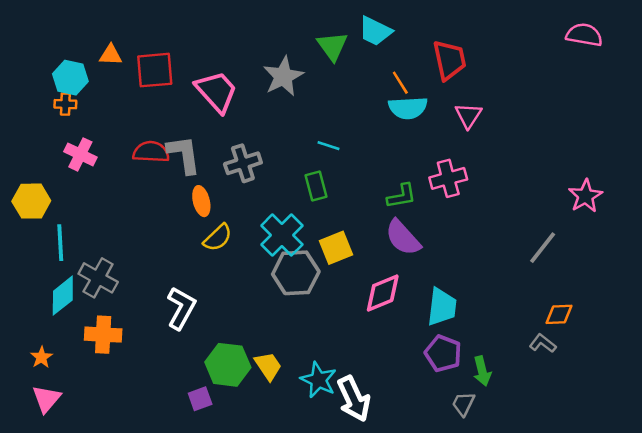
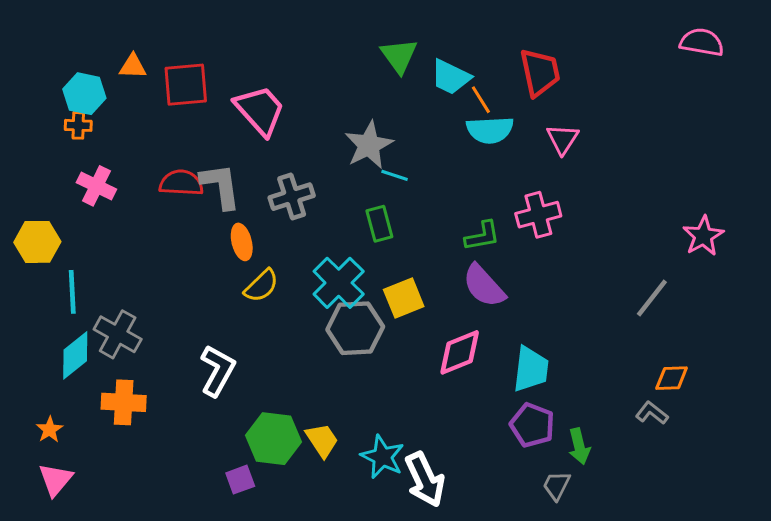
cyan trapezoid: (375, 31) -> (451, 77), moved
gray star: (283, 76) -> (369, 145), moved

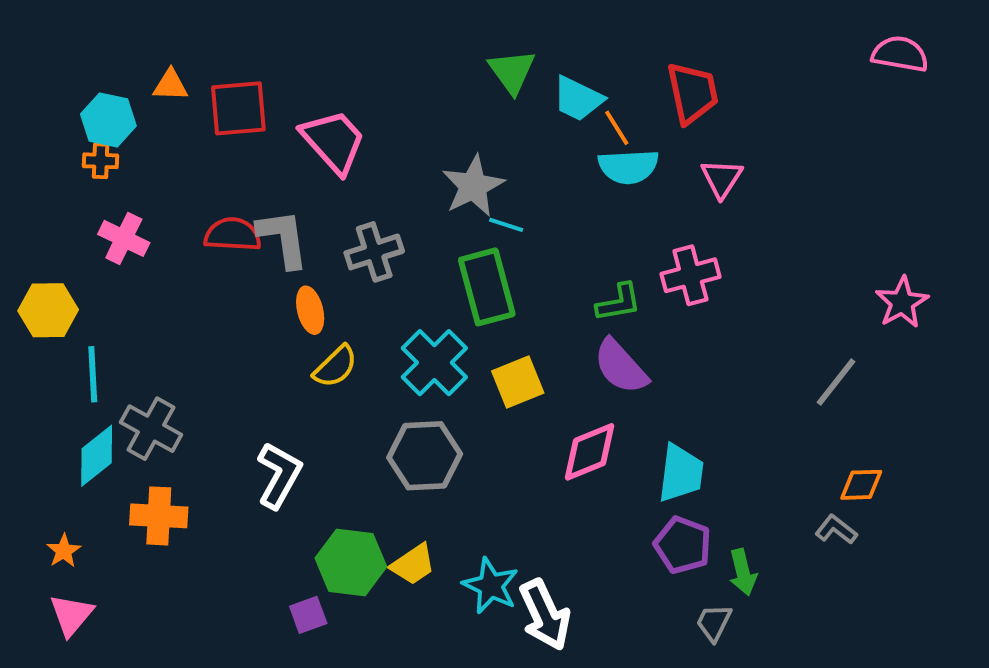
green rectangle: (379, 224) -> (487, 287), size x1.6
gray hexagon: (355, 328) -> (425, 456), moved
yellow trapezoid: (322, 440) -> (413, 564), turned 90

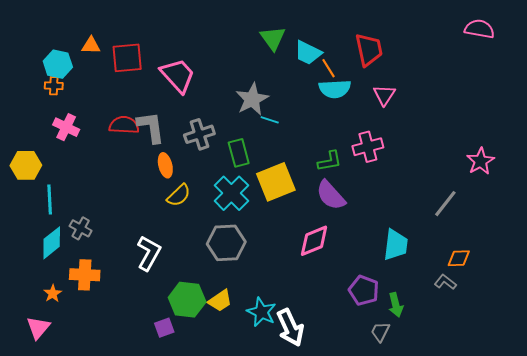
green rectangle: (487, 287) -> (239, 153), moved, size x0.7
yellow square: (518, 382) -> (276, 182), moved, size x1.4
gray cross: (151, 429) -> (81, 228), size x0.7
cyan trapezoid: (681, 473) -> (396, 245), moved
orange star: (64, 551) -> (53, 293), moved

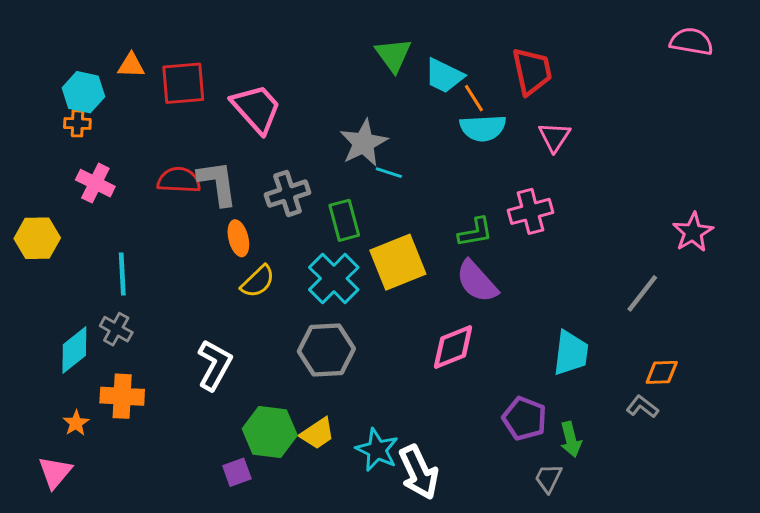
cyan line: (50, 199) -> (122, 274), moved

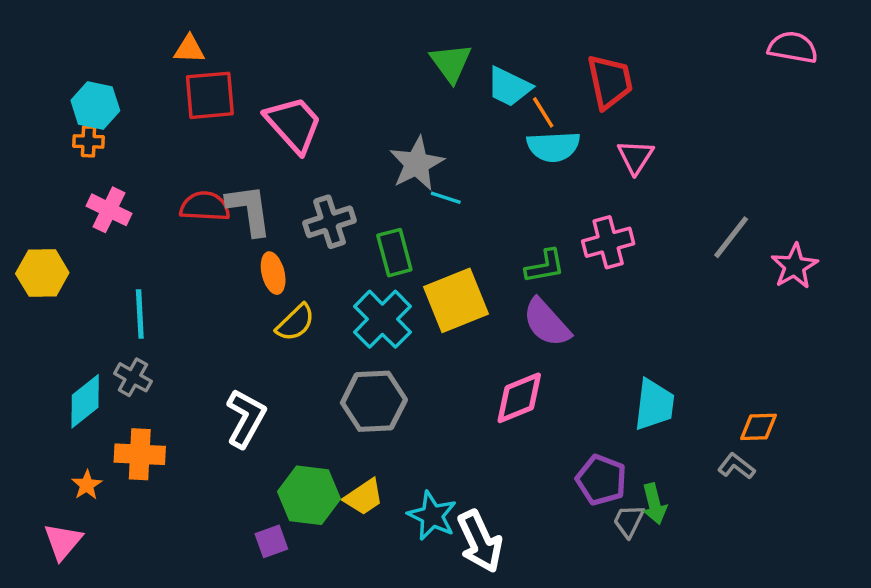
orange triangle: (131, 65) -> (189, 49), moved
gray line: (642, 293) -> (731, 237), moved
gray trapezoid: (548, 478) -> (629, 521), moved

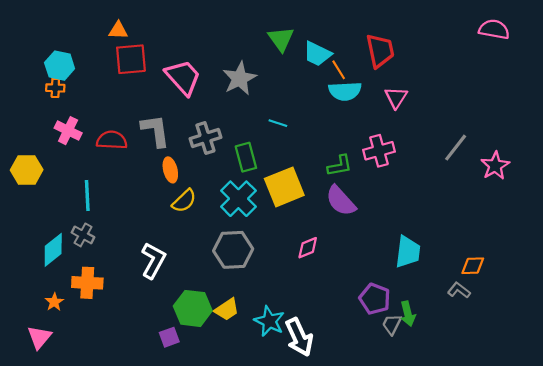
gray star: (417, 164) -> (240, 78), moved
red semicircle: (205, 206) -> (112, 140), moved
pink diamond: (519, 398) -> (308, 248), moved, size x0.7

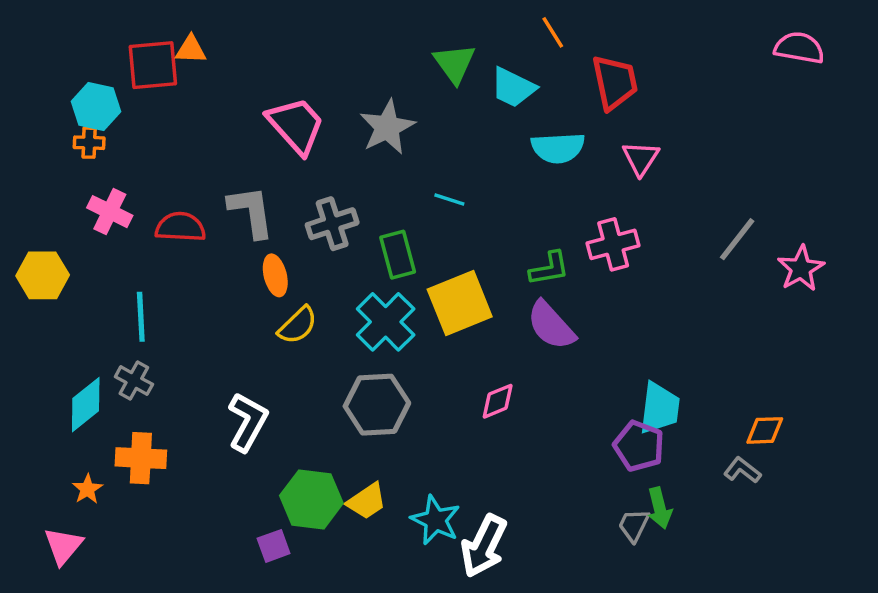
red square: (131, 59) -> (153, 65), moved
orange line: (339, 70) -> (553, 32), moved
purple pentagon: (375, 299) -> (639, 446), moved
white arrow: (299, 337) -> (484, 546), turned 51

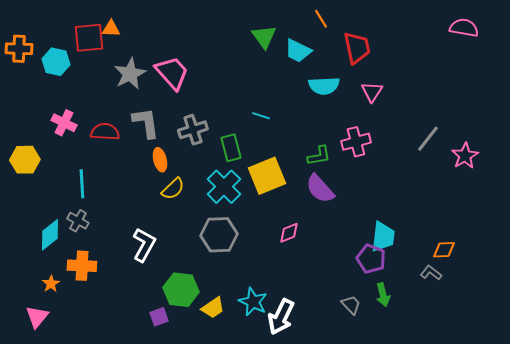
gray star: (387, 127) -> (130, 74), moved
orange cross: (89, 143) -> (19, 49), moved, size x1.5
yellow trapezoid: (367, 501) -> (213, 308), moved
gray trapezoid: (634, 525) -> (351, 305), moved, turned 110

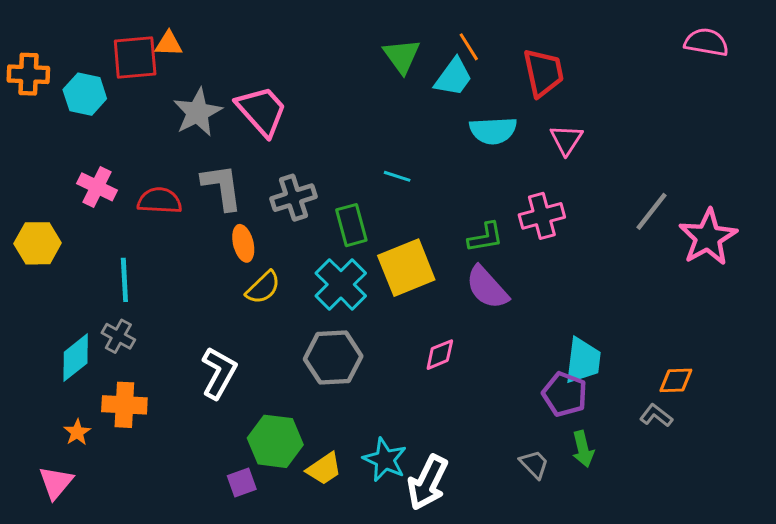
orange line: (321, 19) -> (469, 47), moved
cyan trapezoid: (298, 51) -> (453, 77), turned -80
pink star: (465, 156) -> (708, 237), size x1.4

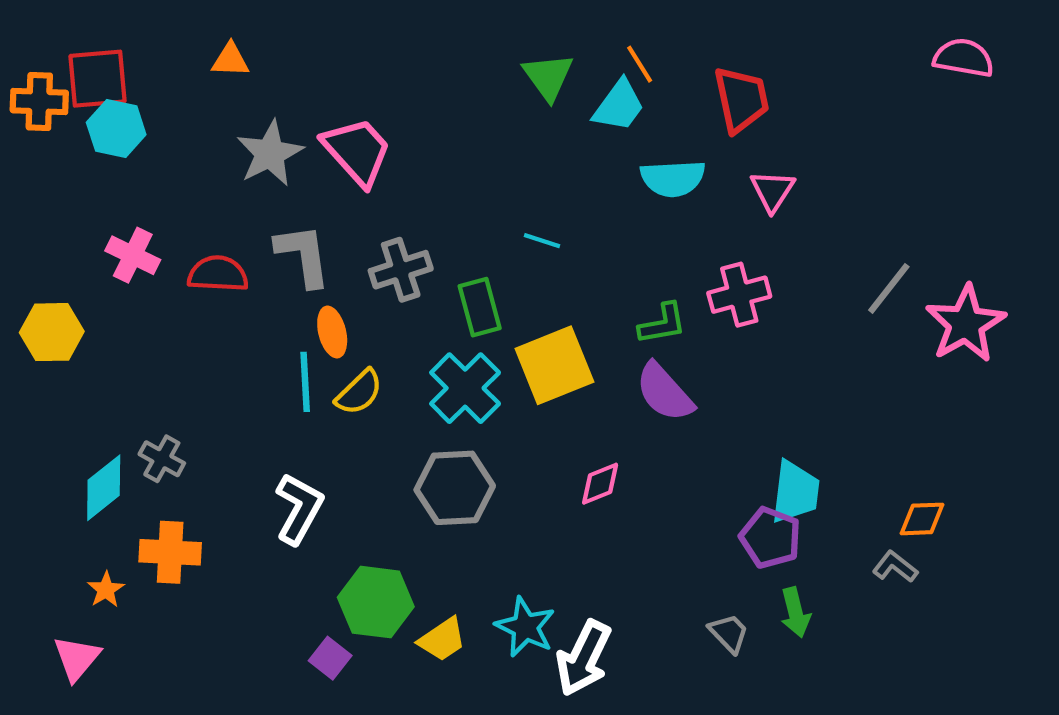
red square: (135, 57) -> (97, 79), moved
cyan line: (124, 280) -> (305, 382), moved
purple square: (242, 482) -> (330, 658), turned -32

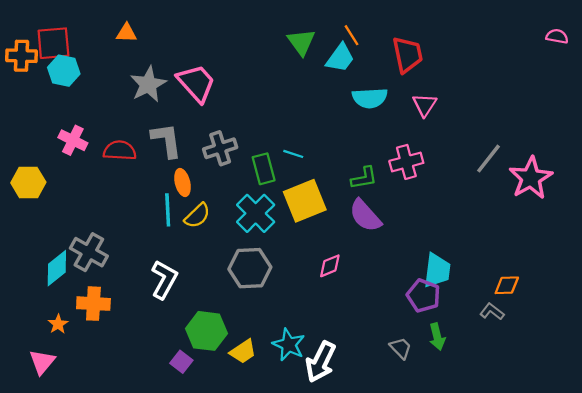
pink semicircle: (964, 58) -> (557, 36), moved, size x0.7
cyan line: (542, 241) -> (293, 154), moved
gray cross: (162, 459) -> (89, 252), size x1.5

